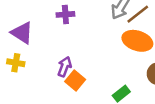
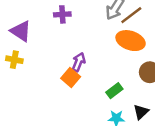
purple arrow: (65, 67) -> (79, 62), moved

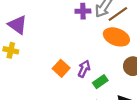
purple cross: (62, 14) -> (83, 11), moved
purple arrow: (79, 62) -> (84, 69), moved

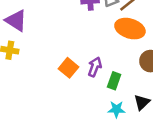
green rectangle: (100, 82) -> (114, 81), turned -32

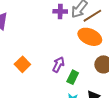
orange square: (69, 68) -> (22, 64), moved

